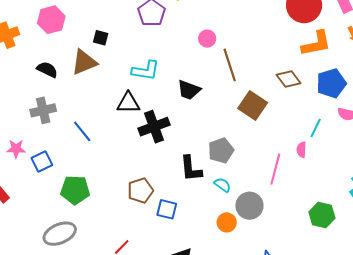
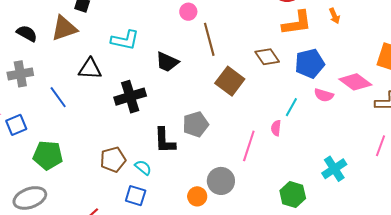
black triangle: (128, 103) -> (90, 69), moved
cyan semicircle: (222, 185) -> (143, 167), moved
blue square: (167, 209) -> (136, 196), moved

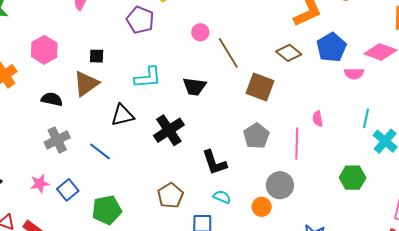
cyan line: (291, 107) -> (366, 118), moved
gray pentagon: (196, 124) -> (256, 136), moved
cyan semicircle: (143, 167) -> (222, 197), moved

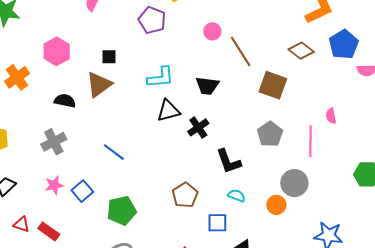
black triangle: (122, 115) -> (168, 111), moved
black cross: (169, 130) -> (198, 127), moved, size x0.7
gray cross: (57, 140) -> (54, 142), moved

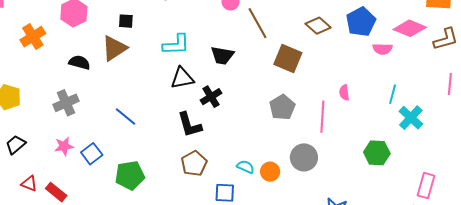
black L-shape: (229, 161) -> (190, 125), moved
orange circle: (276, 205) -> (270, 172), moved

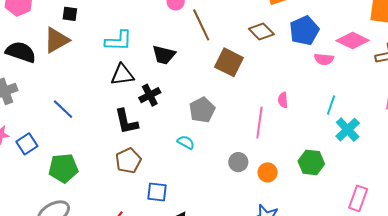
black semicircle: (79, 62) -> (21, 52), size x1.4
gray pentagon: (282, 107) -> (202, 110), moved
gray circle: (304, 157) -> (238, 162), size x0.7
cyan semicircle: (246, 167) -> (186, 142), moved
orange circle: (270, 172) -> (268, 172), moved

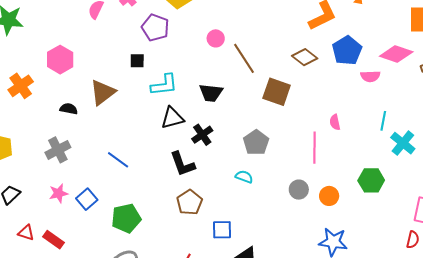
black square: (70, 14) -> (137, 61), moved
black semicircle: (21, 52) -> (69, 109), size x0.6

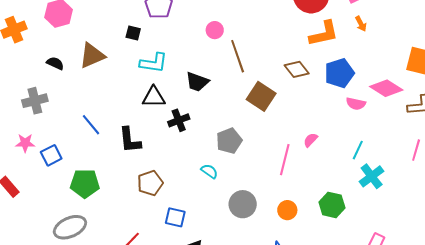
pink semicircle: (335, 122) -> (311, 140), turned 42
black L-shape: (182, 164) -> (130, 140), moved
gray circle: (299, 190) -> (243, 204), moved, size x1.4

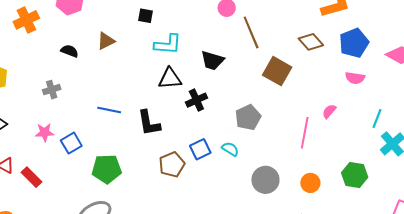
brown triangle: (92, 55) -> (106, 41), size x0.7
gray cross: (35, 101) -> (52, 90), size x0.7
pink semicircle: (356, 104) -> (355, 78), moved
blue line: (91, 125) -> (109, 110), turned -35
blue square: (175, 217) -> (200, 149), moved, turned -35

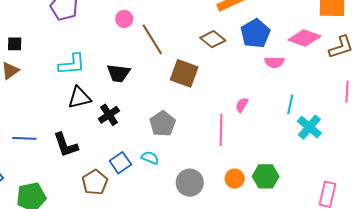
black square: (145, 16) -> (15, 44), moved
pink semicircle: (355, 78) -> (274, 62), moved
green hexagon: (355, 175) -> (266, 176), moved

